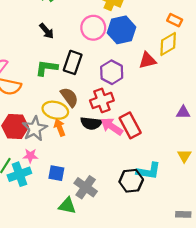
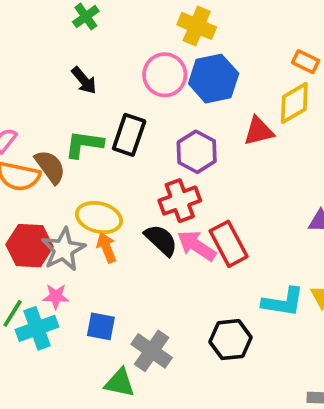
brown semicircle: (69, 97) -> (50, 167), moved
black semicircle: (91, 123) -> (161, 240), turned -144
cyan L-shape: (149, 171) -> (283, 302), moved

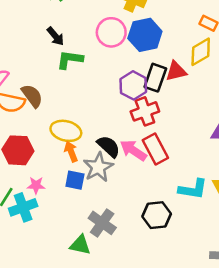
black rectangle: (129, 135) -> (155, 78), moved
green L-shape: (84, 144) -> (70, 60), moved
red cross: (180, 201) -> (145, 111), moved
gray star: (63, 249) -> (98, 167), moved
blue square: (101, 326) -> (75, 180), moved

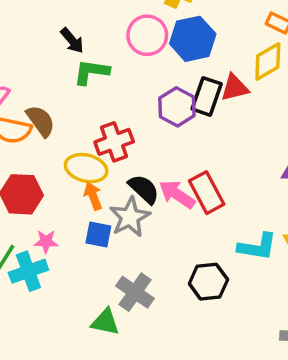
red cross: (145, 111) -> (114, 142), moved

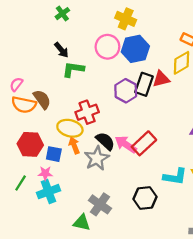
red rectangle: (207, 193) -> (144, 143), turned 75
blue square: (98, 234) -> (54, 154), moved
cyan cross: (28, 271) -> (48, 192), moved

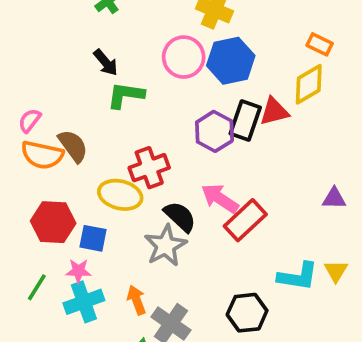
pink arrow: (126, 144) -> (220, 198), moved
orange arrow: (74, 145) -> (136, 300), moved

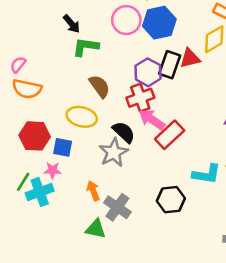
brown semicircle: (73, 146) -> (100, 86), moved
red cross: (149, 168) -> (140, 98), moved
cyan cross: (84, 302) -> (40, 192), moved

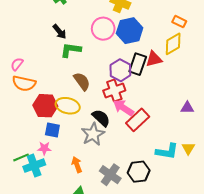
red hexagon: (35, 136) -> (45, 106), moved
green line: (23, 182) -> (21, 157), turned 35
gray cross: (117, 207) -> (110, 175), moved

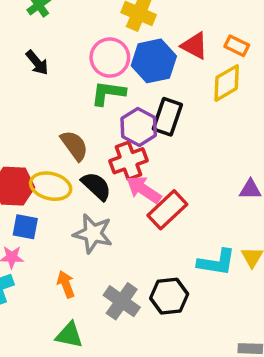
green L-shape: (71, 50) -> (108, 93), moved
red triangle: (154, 59) -> (194, 46), moved, turned 42
black semicircle: (101, 118) -> (96, 186), moved
gray star: (93, 134) -> (93, 234), turned -30

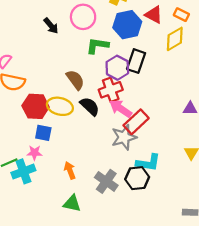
pink circle: (110, 58) -> (83, 17), moved
gray star: (93, 234) -> (124, 137), moved, turned -30
cyan L-shape: (216, 262) -> (148, 163), moved

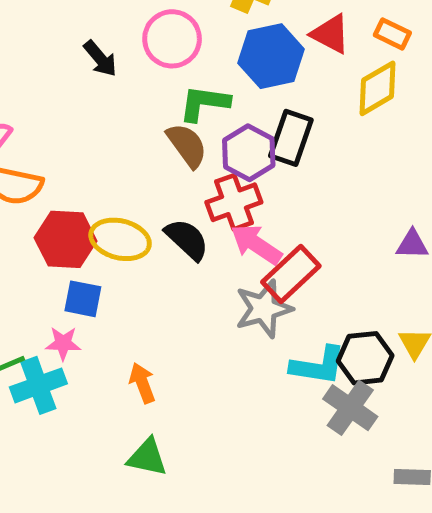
brown semicircle: (75, 80) -> (187, 145), moved
black hexagon: (137, 178) -> (365, 358), moved
gray cross: (106, 181) -> (350, 408), moved

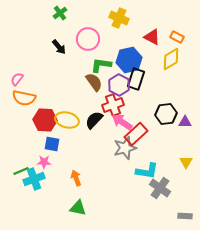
blue hexagon: (271, 56) -> (129, 60), moved
black semicircle: (187, 239) -> (94, 120), turned -90
black hexagon: (365, 358) -> (166, 114), moved

